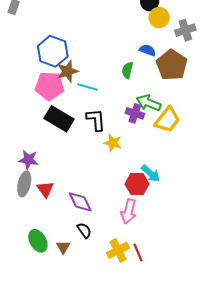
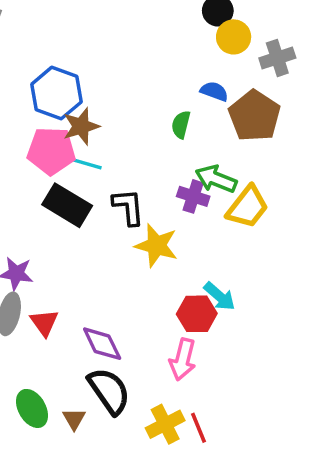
cyan line: (87, 87) -> (85, 163), moved
yellow star: (113, 143) -> (156, 246), size x1.4
black semicircle: (84, 230) -> (109, 391), size x1.8

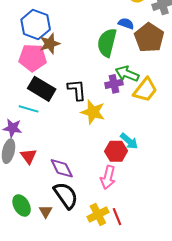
green semicircle: (181, 125) -> (107, 43), size x1.8
cyan line: (85, 163) -> (29, 109), moved
purple cross: (193, 196) -> (114, 84), turned -30

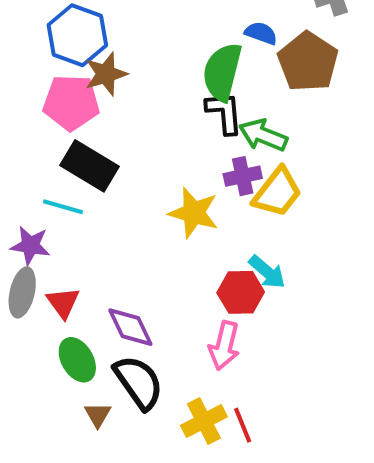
purple cross: (114, 84) -> (243, 176), moved
black L-shape: (77, 90) -> (224, 113), moved
yellow trapezoid: (145, 90) -> (277, 192), moved
green ellipse: (22, 205) -> (77, 360), moved

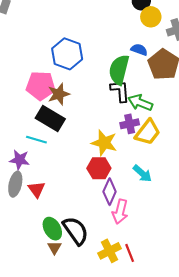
blue hexagon: (77, 35) -> (67, 54), moved
brown star: (106, 74) -> (59, 94), moved
red hexagon: (241, 292) -> (99, 168), moved
purple diamond: (130, 327) -> (110, 192), moved, turned 50
green ellipse: (77, 360) -> (52, 229), moved

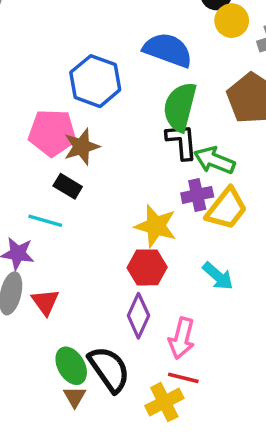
blue semicircle: (139, 50) -> (168, 50), moved, size x1.8
black rectangle: (50, 118) -> (68, 186), size x0.6
purple diamond: (110, 192) -> (138, 316), moved
red line: (130, 253) -> (183, 378), moved, turned -54

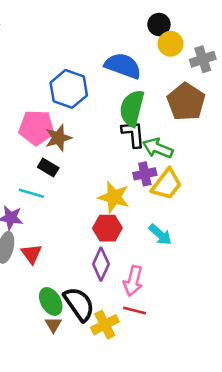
yellow cross: (164, 402) -> (105, 325), moved

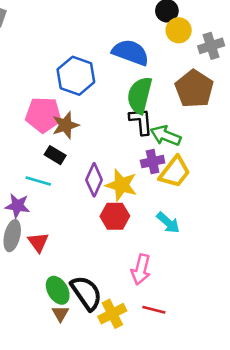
purple diamond: (101, 264) -> (94, 180), moved
red line: (134, 310) -> (154, 310), moved

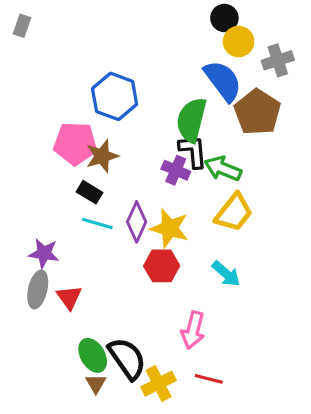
blue semicircle: (130, 52) -> (223, 81), moved, turned 33
purple cross: (153, 162) -> (176, 170), moved, turned 35
cyan line: (38, 181) -> (97, 224), moved

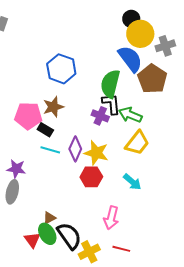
yellow circle: (239, 42) -> (140, 34), size x1.4
pink pentagon: (75, 143) -> (28, 116), moved
red triangle: (69, 297) -> (32, 240), moved
brown triangle: (96, 384) -> (49, 218), moved, turned 32

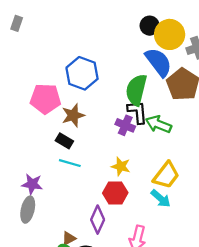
black circle: (131, 19) -> (150, 26), moved
pink pentagon: (28, 116) -> (45, 99), moved
yellow trapezoid: (137, 143) -> (166, 175), moved
purple diamond: (75, 149) -> (98, 220), moved
yellow star: (96, 153) -> (121, 166), size x0.7

